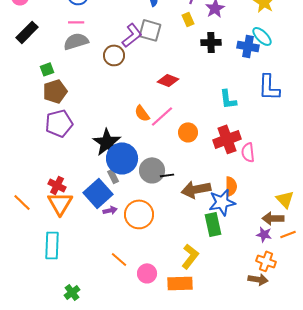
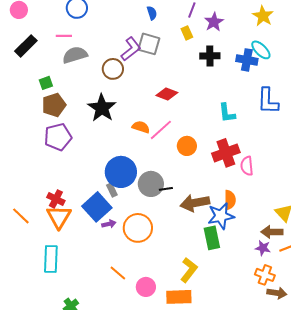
pink line: (76, 22) -> (64, 36), moved
orange semicircle: (142, 113) -> (141, 127), turned 144
black star: (107, 142) -> (102, 108), moved
brown arrow: (258, 279) -> (277, 293), moved

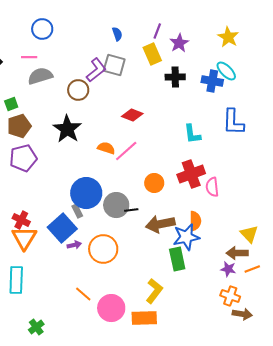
yellow rectangle: (187, 33) -> (152, 54), size x1.5
orange circle: (187, 146) -> (154, 183), moved
pink circle: (146, 287) -> (111, 308), size x1.4

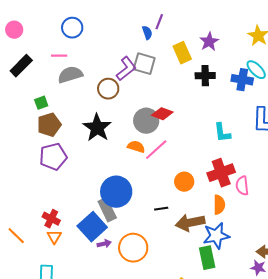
purple line: (157, 31) -> (159, 22), moved
gray circle: (116, 205) -> (146, 121), moved
gray rectangle: (77, 211) -> (107, 210), size x1.6
orange semicircle: (195, 221) -> (219, 205), moved
orange triangle: (24, 238) -> (54, 237), size x0.6

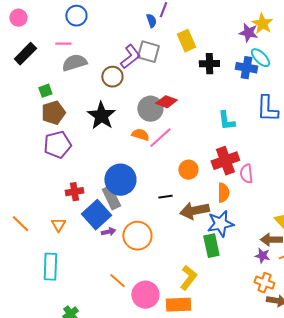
purple star: (209, 42) -> (248, 33), moved, turned -30
red cross: (51, 219) -> (74, 192), moved, turned -36

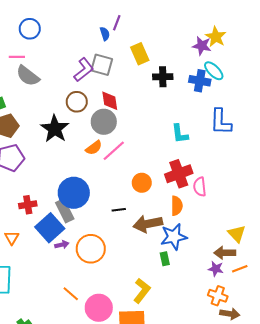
gray semicircle: (74, 63) -> (28, 76), turned -125
brown circle: (112, 77) -> (77, 102), moved
red diamond: (166, 102) -> (110, 101), moved, turned 60
orange semicircle: (140, 135) -> (94, 148), turned 126
green rectangle: (211, 246) -> (165, 259), size x0.6

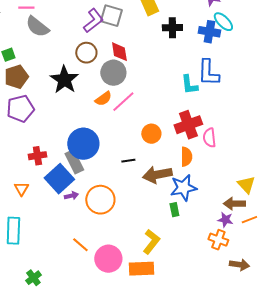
blue L-shape: (221, 122) -> (208, 73), moved
orange cross: (218, 296) -> (218, 240), moved

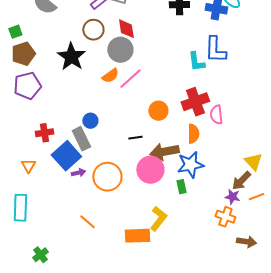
blue circle: (83, 144) -> (90, 121), size x0.5
brown arrow: (234, 204) -> (241, 181), turned -45
pink circle: (108, 259) -> (150, 170), moved
orange rectangle: (141, 269) -> (137, 236), moved

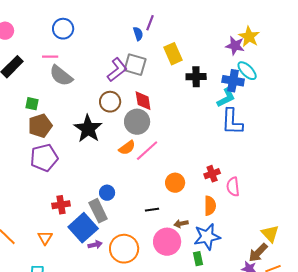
green square: (15, 32) -> (32, 104), turned 32
cyan L-shape: (196, 62) -> (226, 98), moved, turned -110
red cross: (195, 102) -> (212, 174), size x0.6
brown arrow: (164, 152) -> (181, 224), size x0.5

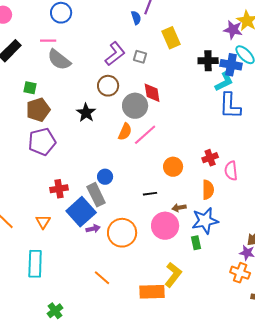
gray square: (135, 65) -> (140, 57), moved, size x0.6
black cross: (196, 77) -> (208, 61), moved
red diamond: (143, 101) -> (152, 93), moved
black star: (88, 129) -> (86, 113), size x0.7
orange semicircle: (127, 148) -> (125, 132), turned -30

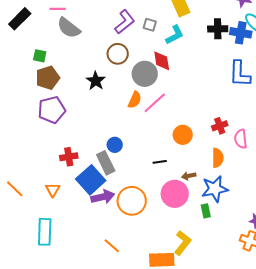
cyan L-shape: (224, 82) -> (175, 35), moved
purple arrow: (93, 229) -> (103, 197), size x1.6

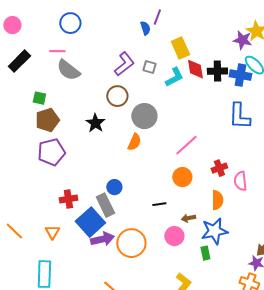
red diamond: (162, 61) -> (195, 69), moved
pink line: (155, 103) -> (186, 145), moved
pink circle: (175, 194) -> (174, 236), size x0.7

